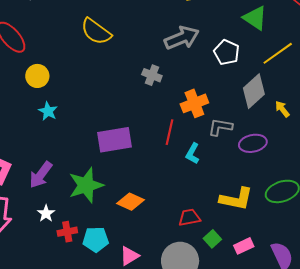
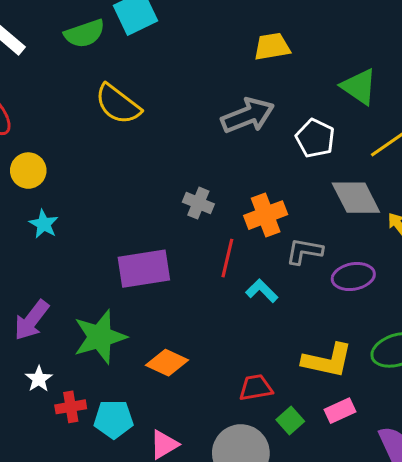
gray cross: (152, 75) -> (198, 203), moved
gray diamond: (254, 91) -> (356, 198), turned -76
cyan L-shape: (193, 153) -> (262, 291), turned 105
pink rectangle: (244, 246) -> (340, 411), moved

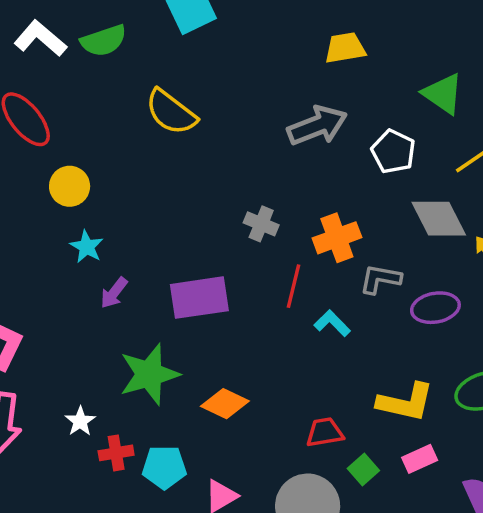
green semicircle: (85, 34) -> (104, 41), moved
purple arrow: (32, 320) -> (114, 293), moved, size x0.7

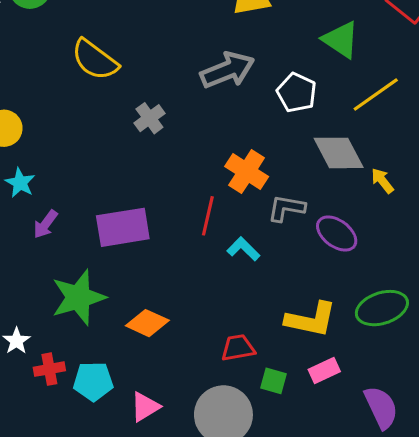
gray cross: (261, 224) -> (149, 118), moved, turned 32
orange cross: (337, 238) -> (247, 172), turned -36
purple ellipse: (435, 308) -> (337, 234), turned 48
green square: (363, 470) -> (273, 381), turned -32

